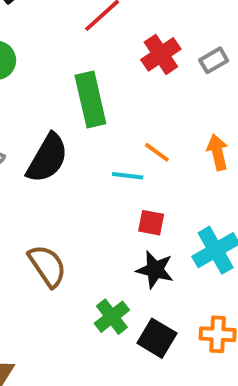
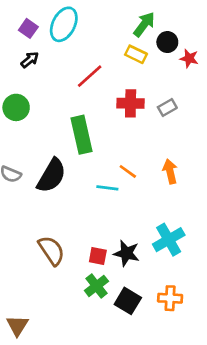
red cross: (161, 54) -> (131, 103), turned 35
red square: (151, 223) -> (98, 256), moved

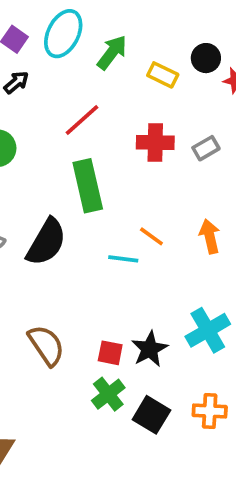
green arrow: (144, 24) -> (112, 52), moved
red line: (90, 76) -> (82, 120), moved
black star: (126, 253) -> (150, 349), turned 30

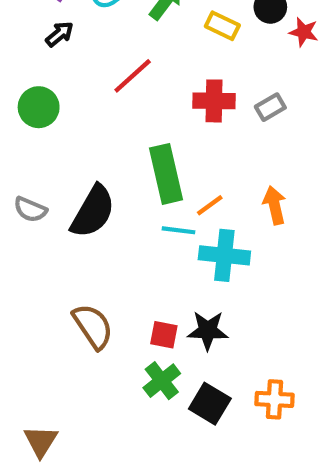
green rectangle: (88, 186) -> (166, 174), moved
orange line: (151, 236) -> (210, 205), turned -72
cyan cross: (208, 330) -> (224, 255), moved, turned 36
black star: (150, 349) -> (208, 331), turned 30

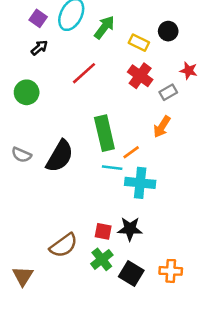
red star: (304, 32) -> (189, 71), moved
red cross: (214, 101) -> (140, 76), moved, turned 35
orange arrow: (275, 205) -> (162, 127), moved, turned -135
brown semicircle: (93, 326) -> (64, 245), moved, turned 88
brown triangle: (41, 441) -> (23, 276), moved

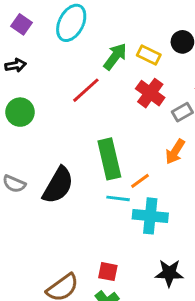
purple square: (38, 18) -> (22, 24), moved
green arrow: (104, 27) -> (115, 57), moved
black arrow: (39, 48) -> (16, 65), moved, turned 30
black star: (130, 229) -> (169, 273), moved

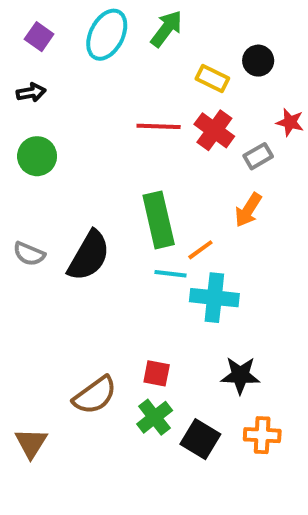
green arrow: (115, 57) -> (167, 29), moved
red line: (86, 90) -> (159, 126), moved, turned 44

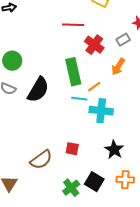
red cross: (214, 130) -> (94, 45), moved
green circle: (37, 156) -> (12, 61), moved
black star: (240, 375) -> (114, 150), turned 30
green cross: (155, 417) -> (71, 188), moved

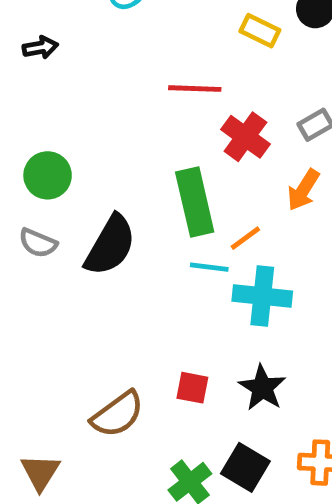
black star: (114, 150) -> (262, 388), moved

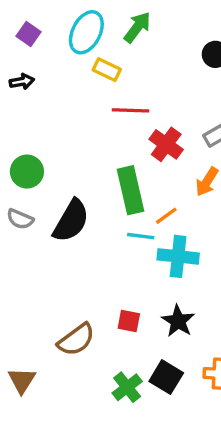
yellow rectangle: (260, 31) -> (107, 70), moved

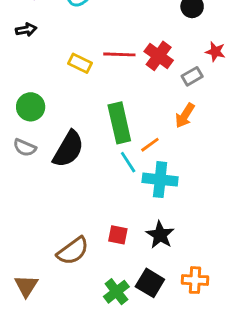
yellow rectangle: (107, 70) -> (80, 63), moved
red cross: (166, 144) -> (159, 56), moved
cyan line: (141, 236) -> (128, 162), turned 50

